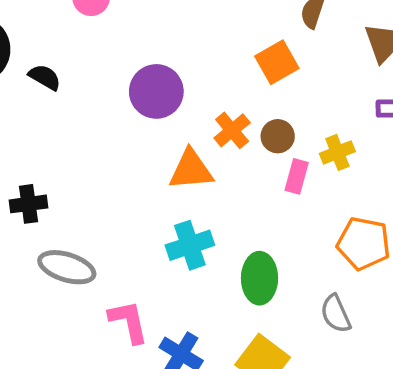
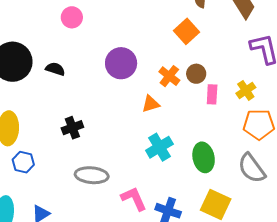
yellow cross: (337, 152) -> (246, 90), moved
orange triangle: (191, 170) -> (151, 104), size x0.7
black cross: (29, 204) -> (72, 128), moved
gray semicircle: (336, 314) -> (252, 168), size x1.4

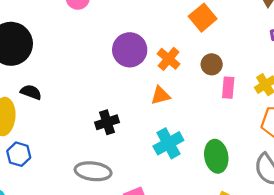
black semicircle: (55, 69) -> (31, 92), moved
orange cross: (169, 76) -> (169, 59), moved
black cross: (72, 128) -> (107, 122), moved

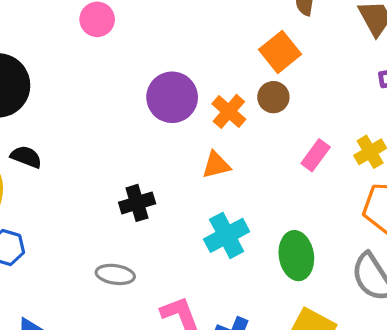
brown circle: (212, 64) -> (273, 97), moved
pink rectangle: (228, 88) -> (316, 155), turned 30
gray ellipse: (93, 171) -> (115, 274), size x0.7

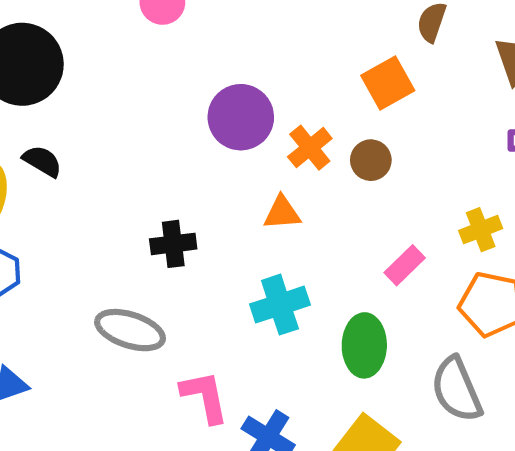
brown circle: (273, 97) -> (371, 160), moved
pink rectangle: (316, 155) -> (405, 265), moved
gray ellipse: (115, 274) -> (130, 330), size x1.4

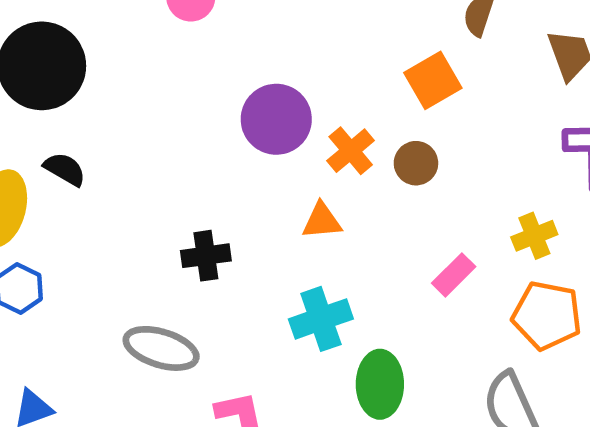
green ellipse: (364, 345) -> (380, 384), moved

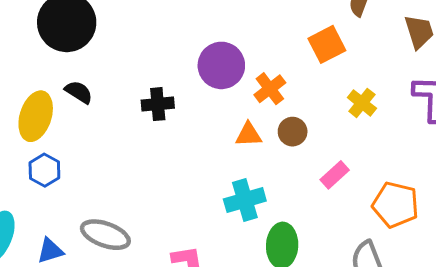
brown circle: (416, 163) -> (293, 132), moved
yellow cross: (534, 236) -> (362, 103), moved, turned -32
black cross: (206, 256) -> (158, 104), moved
gray ellipse: (161, 348) -> (105, 235), moved

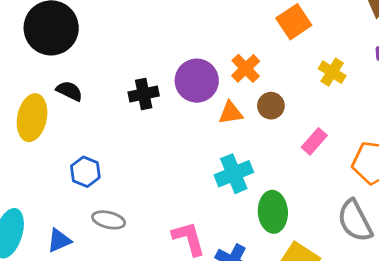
purple circle: (221, 65) -> (197, 81), moved
blue hexagon: (44, 170) -> (85, 172), moved
gray ellipse: (105, 235) -> (109, 220), size x0.7

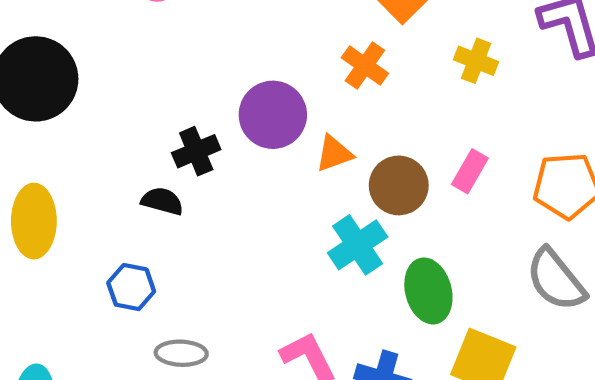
orange cross: (246, 68) -> (365, 65), moved
black semicircle: (69, 91) -> (162, 201), moved
brown circle: (271, 106) -> (399, 185), moved, size x1.4

